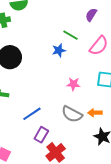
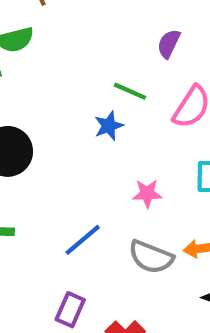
blue line: (32, 114) -> (83, 240), moved
purple rectangle: (41, 135) -> (70, 310), moved

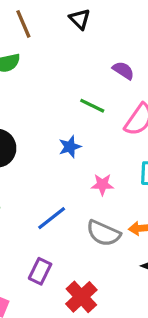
purple semicircle: (169, 44) -> (123, 70), turned 95
blue star: (109, 126) -> (70, 147), moved

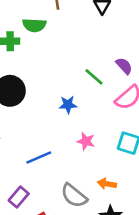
purple semicircle: (123, 70) -> (124, 66), moved
gray semicircle: (103, 233) -> (74, 196), moved

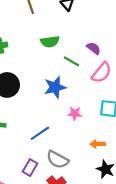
green semicircle: (34, 25) -> (50, 42), moved
blue star: (68, 105) -> (55, 87), size x1.5
gray semicircle: (74, 196) -> (57, 160), moved

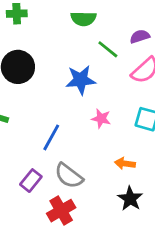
purple semicircle: (94, 48) -> (140, 36), turned -64
blue line: (40, 133) -> (51, 137), turned -36

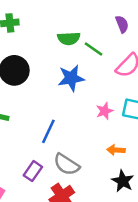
green semicircle: (83, 19) -> (69, 38), moved
purple semicircle: (140, 36) -> (122, 24), moved, turned 90
pink star: (101, 119) -> (105, 111), moved, turned -30

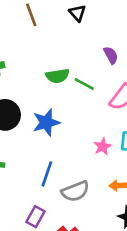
blue star: (71, 78) -> (46, 122), moved
gray semicircle: (67, 164) -> (75, 191), moved, turned -48

